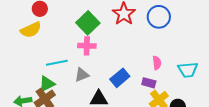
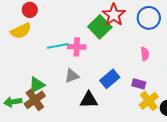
green square: (88, 23) -> (100, 27), moved
cyan line: (57, 63) -> (58, 46), moved
pink semicircle: (157, 63) -> (145, 54), moved

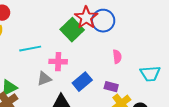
blue circle: (149, 18) -> (103, 21), moved
pink cross: (77, 47) -> (58, 62), moved

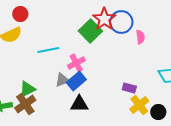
pink semicircle: (117, 57) -> (140, 37), moved
pink cross: (58, 62) -> (76, 63), turned -30
blue rectangle: (82, 82) -> (76, 81), moved

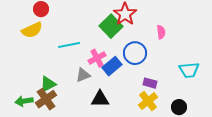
blue circle: (121, 22) -> (135, 53), moved
blue rectangle: (76, 81) -> (112, 66), moved
yellow cross: (139, 105) -> (148, 101), moved

